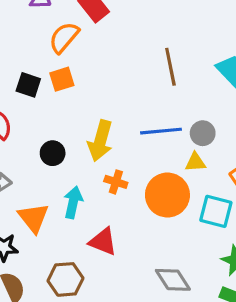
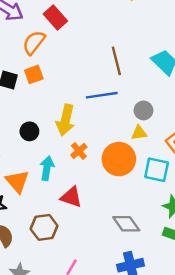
blue line: (161, 131) -> (102, 95), moved
orange cross: (116, 182) -> (79, 151), turned 35

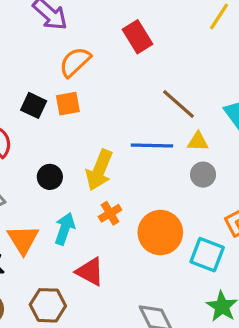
red rectangle: (55, 17) -> (137, 37), moved
brown line: (116, 61) -> (179, 104), turned -44
yellow triangle: (139, 133) -> (198, 142), moved

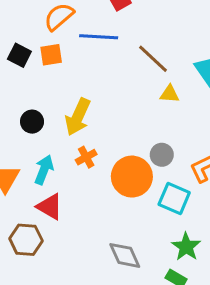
blue line: (152, 146) -> (99, 37), moved
gray circle: (203, 175) -> (162, 155), moved
red triangle: (90, 272) -> (50, 207), moved

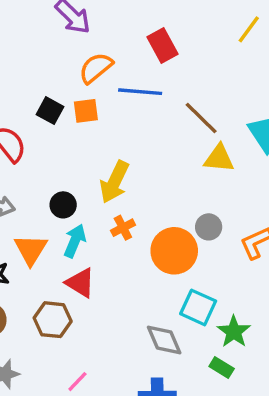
yellow triangle: (170, 94) -> (219, 158), size x1.4
black circle: (32, 122) -> (63, 205), moved
cyan square: (174, 199) -> (198, 307), moved

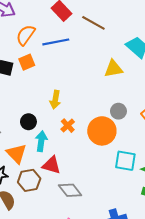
brown line: (201, 118) -> (93, 23), moved
yellow arrow: (114, 182) -> (55, 100), size x0.7
brown hexagon: (53, 320) -> (29, 180), moved
gray diamond: (164, 340) -> (70, 190), moved

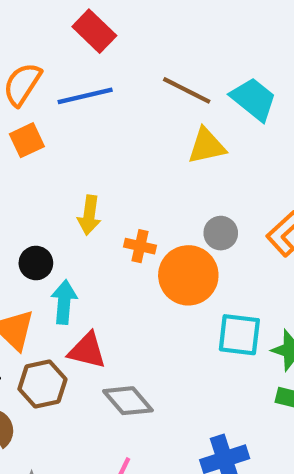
brown line: (93, 23) -> (187, 90), moved
orange cross: (68, 126) -> (140, 246), moved, turned -32

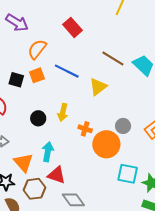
blue line: (85, 96) -> (67, 71), moved, turned 35
yellow triangle: (207, 146) -> (98, 87), moved, turned -30
black circle: (36, 263) -> (38, 118), moved

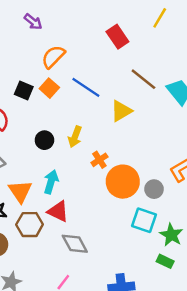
purple arrow: (17, 23) -> (33, 22), size x0.7
red rectangle: (72, 27) -> (117, 37), moved
orange square: (37, 75) -> (49, 88), turned -35
gray circle: (123, 126) -> (154, 189), moved
orange cross: (85, 129) -> (99, 160), turned 32

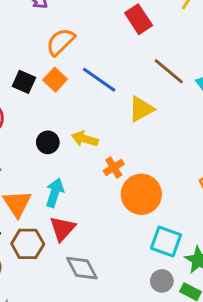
yellow arrow: (75, 137) -> (85, 139), turned 85
gray circle: (154, 189) -> (162, 281), moved
red triangle: (58, 211) -> (63, 229), turned 45

